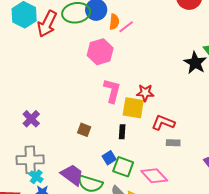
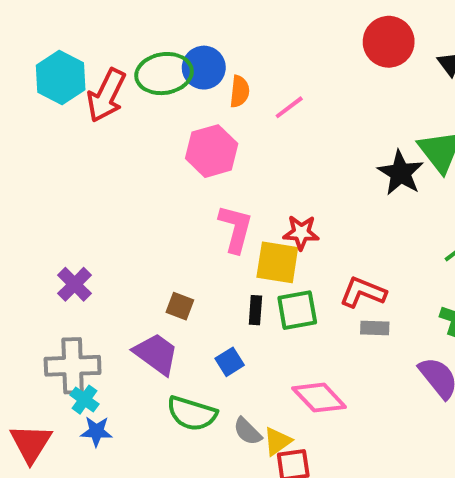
pink line: (126, 27) -> (289, 107), moved
red L-shape: (163, 123) -> (363, 292), moved
gray rectangle: (173, 143) -> (375, 328), moved
green square: (123, 167) -> (297, 310), moved, turned -30
purple trapezoid: (72, 175) -> (156, 354), moved

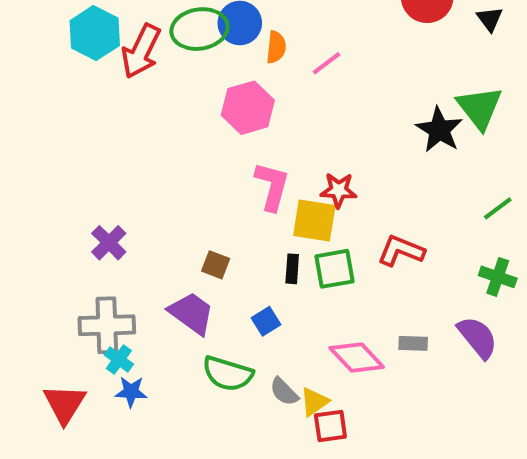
gray rectangle: (375, 328) -> (413, 343), moved

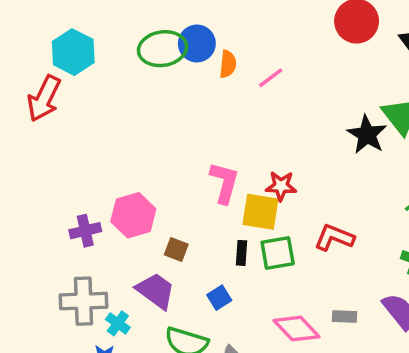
red arrow: (141, 51) -> (44, 98), moved
pink hexagon: (248, 108) -> (133, 215), moved
purple cross: (109, 243) -> (85, 231), turned 32
cyan cross: (119, 360) -> (118, 323), moved

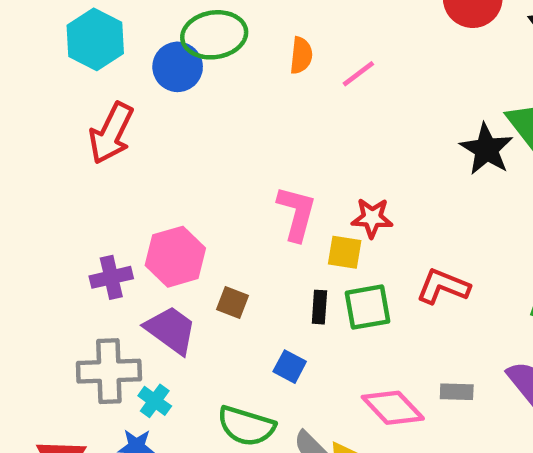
blue circle: (197, 43) -> (178, 67), moved
red arrow: (44, 98) -> (111, 133), moved
yellow square: (260, 212) -> (345, 252), size x0.7
purple trapezoid: (156, 291) -> (171, 330), moved
blue square: (219, 298) -> (290, 367), turned -30

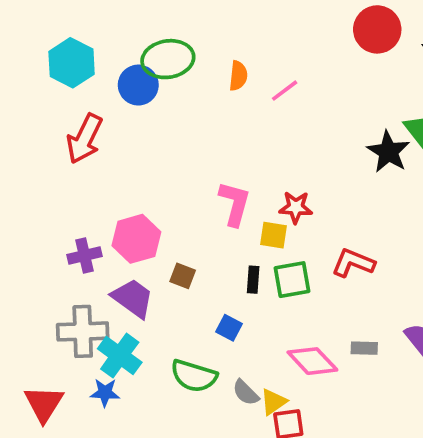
cyan cross: (155, 401) -> (120, 356), size x1.6

